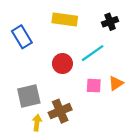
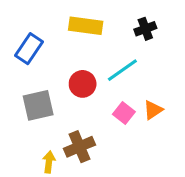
blue rectangle: (22, 37) -> (29, 49), turned 65
pink square: (94, 86) -> (124, 113), turned 35
gray square: (29, 96) -> (38, 105), moved

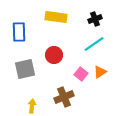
blue rectangle: (29, 49) -> (19, 32), turned -36
cyan line: (122, 70) -> (94, 44), moved
brown cross: (79, 147) -> (64, 97), moved

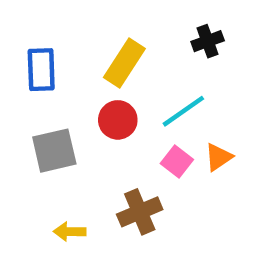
yellow rectangle: (56, 17) -> (124, 63), moved, turned -65
cyan line: (94, 44) -> (183, 111), moved
yellow arrow: (32, 106) -> (70, 232), turned -96

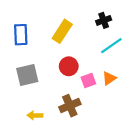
cyan line: (183, 111) -> (111, 46), moved
red circle: (118, 120) -> (69, 66), moved
pink square: (177, 162) -> (88, 80), turned 32

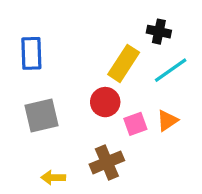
black cross: (104, 20) -> (159, 32), turned 32
yellow rectangle: (62, 31) -> (124, 63), moved

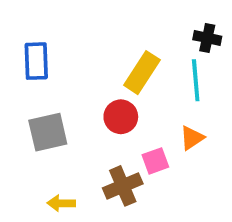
black cross: (159, 32) -> (207, 38), moved
cyan line: (171, 70) -> (196, 80), turned -60
pink square: (135, 124) -> (155, 161), moved

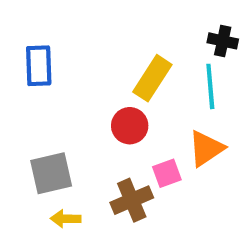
gray square: (48, 132) -> (51, 173), moved
orange triangle: (192, 138) -> (206, 148), size x1.4

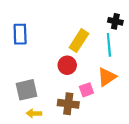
brown cross: (132, 200) -> (68, 104), turned 30

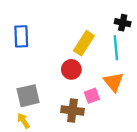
orange triangle: (107, 77) -> (114, 82), turned -36
yellow arrow: (34, 113) -> (23, 121), moved, turned 56

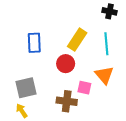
black cross: (123, 23) -> (110, 11), moved
blue rectangle: (21, 36) -> (34, 43), moved
pink square: (92, 96) -> (84, 88), turned 32

